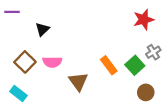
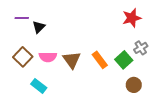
purple line: (12, 12) -> (22, 18), moved
brown triangle: (78, 82) -> (72, 60), moved
cyan rectangle: (18, 93) -> (39, 86), moved

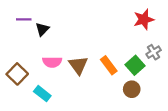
brown square: (23, 57) -> (17, 74), moved
brown circle: (134, 85) -> (132, 89), moved

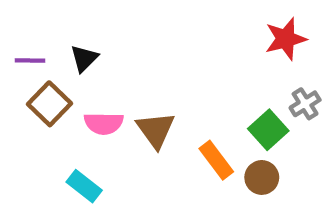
purple line: (24, 19) -> (30, 61), moved
orange rectangle: (109, 65) -> (216, 160), moved
brown square: (17, 74) -> (49, 104), moved

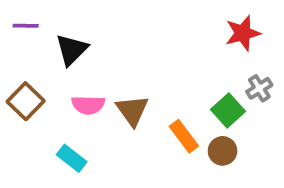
black triangle: (84, 58) -> (72, 50), size x1.4
purple line: (30, 61) -> (26, 26), moved
brown square: (49, 104) -> (26, 101), moved

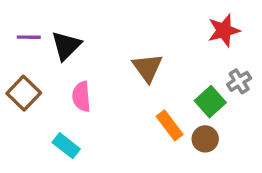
purple line: (26, 26) -> (29, 37), moved
pink semicircle: (88, 105) -> (81, 97), turned 84
brown triangle: (132, 110) -> (148, 68), moved

